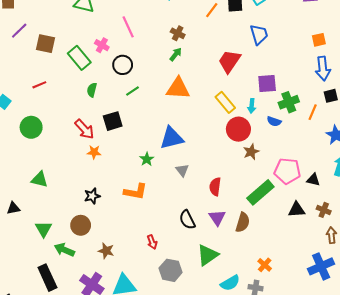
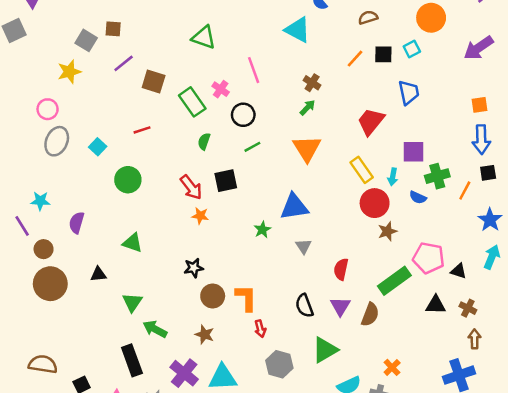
orange triangle: (178, 88) -> (307, 148), turned 50
orange L-shape: (135, 192) -> (246, 298), moved, turned -105
brown circle: (81, 225) -> (213, 296), moved

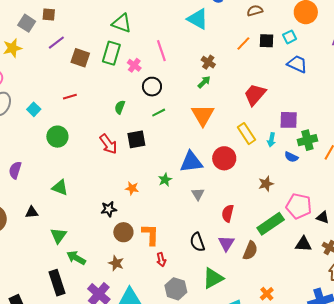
blue trapezoid: (409, 92) -> (297, 64), moved, turned -55
green rectangle: (192, 102) -> (111, 53), moved, turned 50
red circle: (375, 203) -> (224, 158), moved
orange star: (200, 216) -> (132, 188), moved

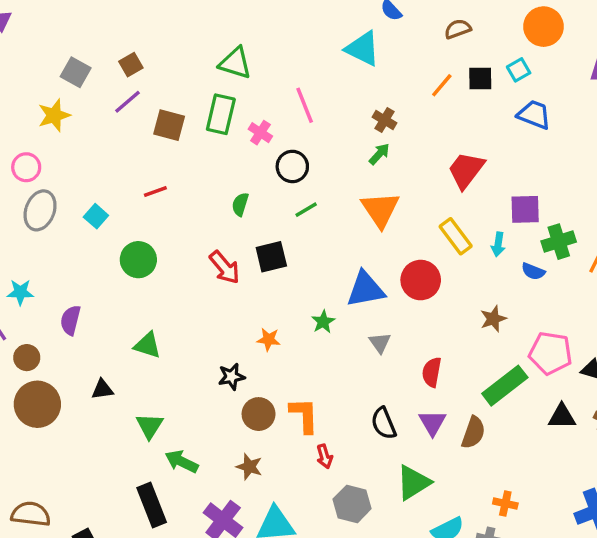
brown square: (49, 14) -> (131, 65), moved, turned -32
orange cross: (267, 294) -> (505, 503), turned -32

